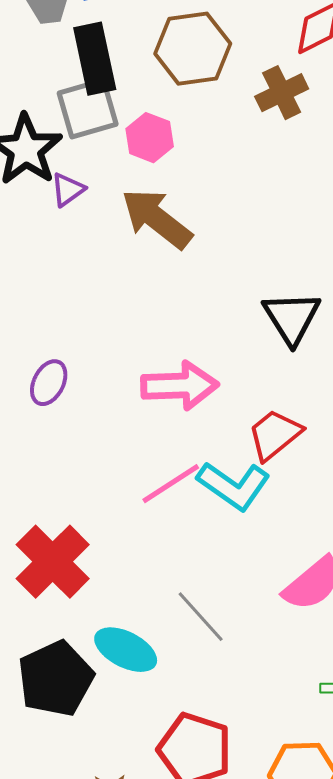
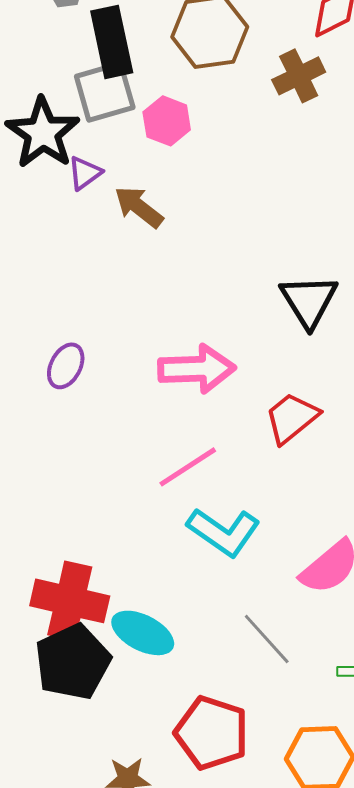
brown arrow: (157, 219) -> (139, 207), moved, size x0.7
cyan L-shape: (234, 486) -> (224, 532), moved
red cross: (53, 562) -> (70, 601), moved, turned -32
gray line: (201, 617) -> (267, 639), moved

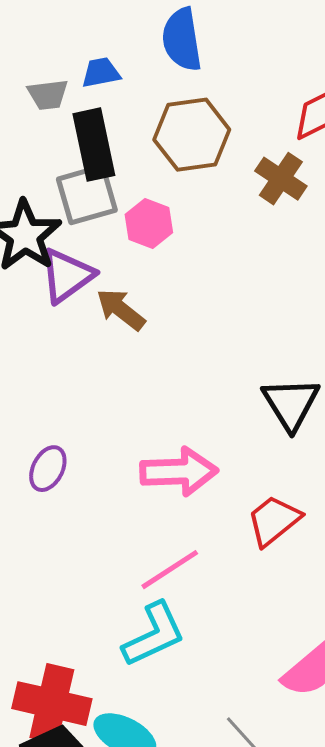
brown cross: (299, 76) -> (281, 179), turned -30
purple triangle: (85, 173) -> (67, 276), size x1.6
cyan L-shape: (224, 532) -> (154, 635), moved, turned -60

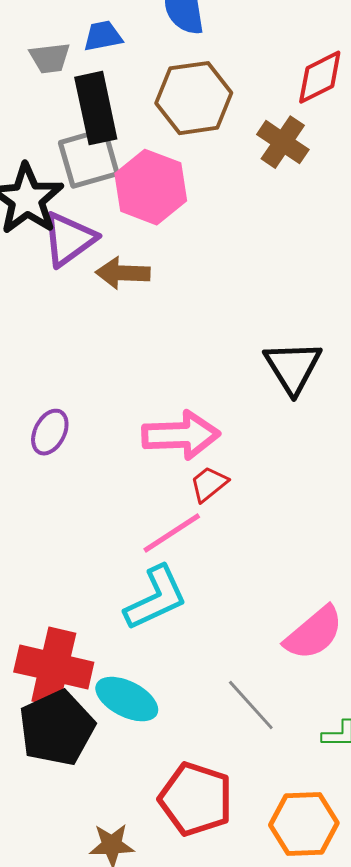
pink hexagon: (149, 224) -> (151, 187), size x1.5
brown arrow: (121, 310) -> (123, 273), turned -36
red trapezoid: (274, 521) -> (209, 484), moved, size x0.7

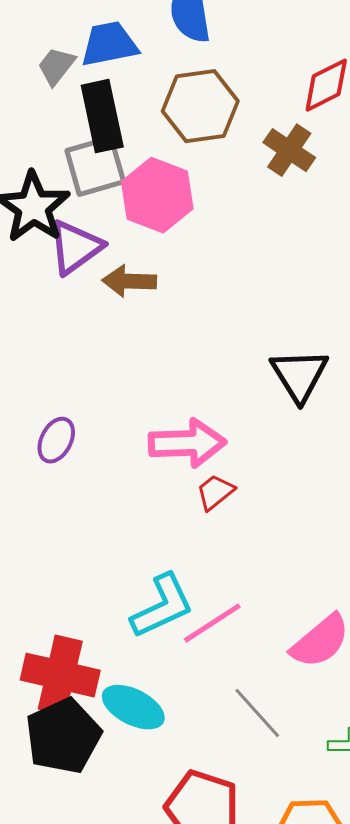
blue trapezoid: (103, 36) -> (109, 44), size x1.5
gray trapezoid: (50, 58) -> (56, 66), turned 135
pink line: (172, 533) -> (212, 623), moved

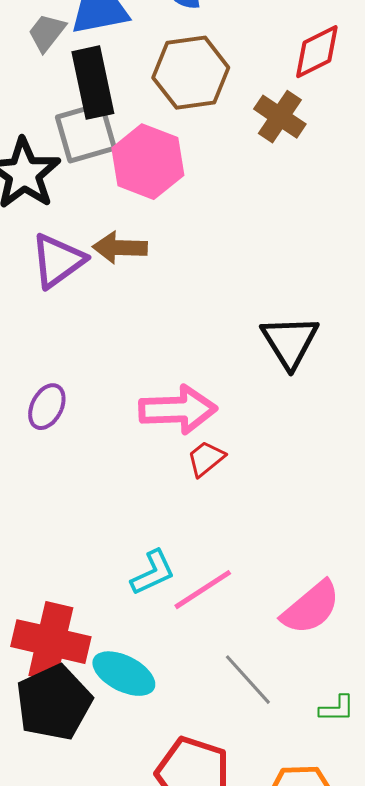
purple triangle: (75, 247) -> (58, 261), moved
cyan L-shape: (162, 606) -> (153, 573), size x0.7

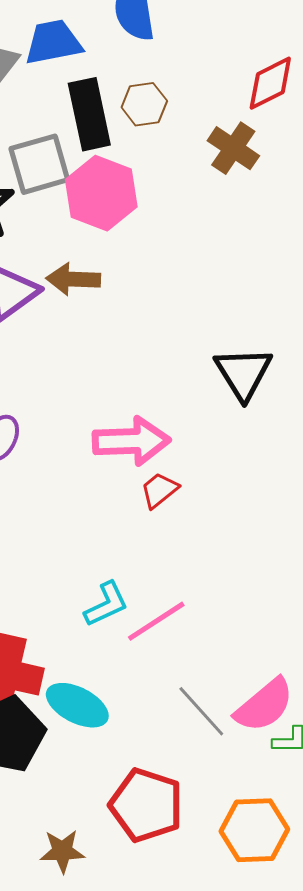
brown hexagon: (191, 73) -> (144, 104), size x0.6
black rectangle: (93, 83) -> (89, 114), moved
pink semicircle: (311, 608) -> (264, 705), moved

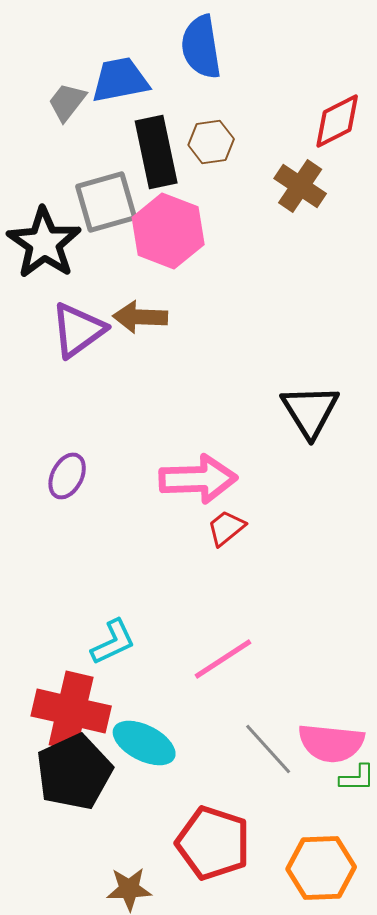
cyan L-shape: (106, 604) -> (113, 642), moved
pink semicircle: (264, 705) -> (331, 743), turned 46

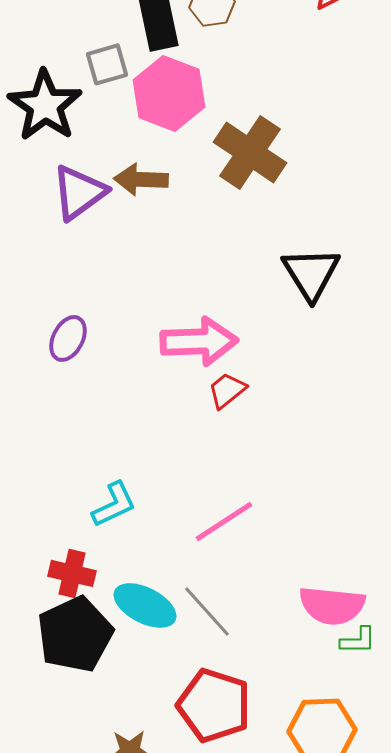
brown cross: (300, 186) -> (250, 152), moved, size x1.4
gray square: (106, 202) -> (107, 64), size x0.7
red cross: (71, 711) -> (72, 573), size x0.6
gray line: (268, 749) -> (207, 611), moved

